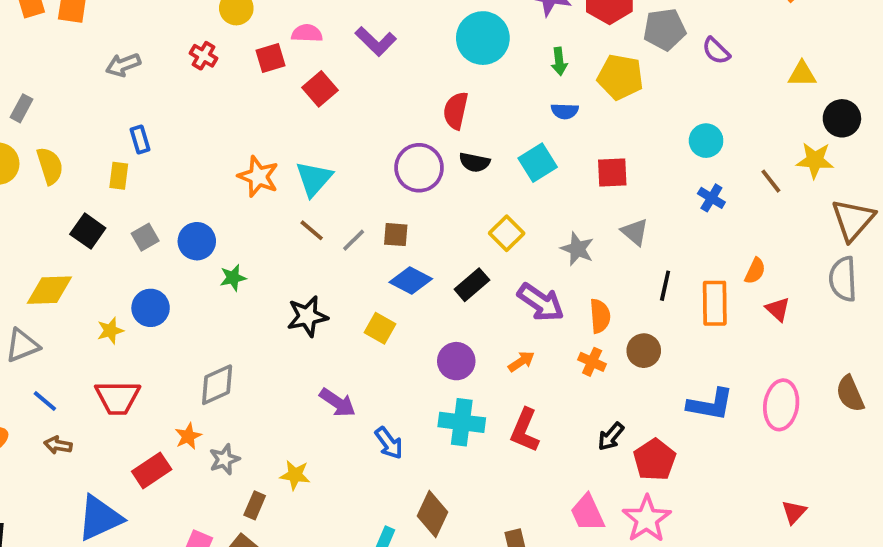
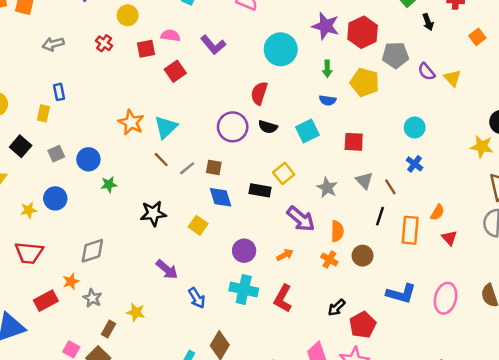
yellow triangle: (802, 74) -> (453, 78), moved, turned 42
brown line: (771, 181) -> (390, 187), moved
blue diamond: (411, 281) -> (220, 197), turned 40
black rectangle: (472, 285) -> (260, 190), moved, turned 45
gray star: (224, 459) -> (92, 298), turned -30

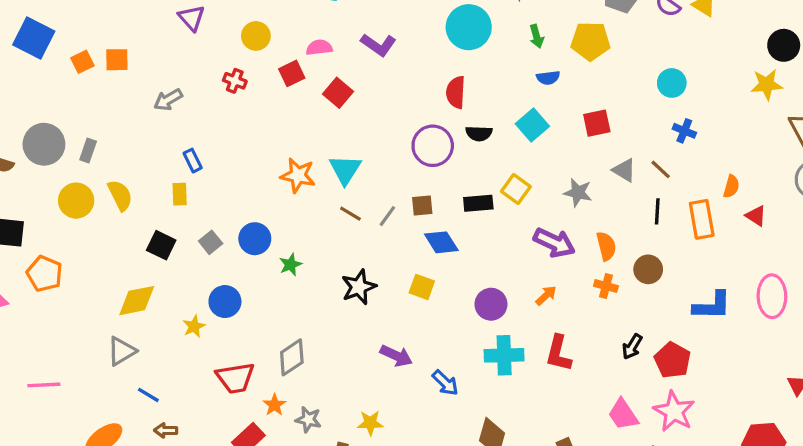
black rectangle: (260, 190) -> (478, 203), moved
red trapezoid: (29, 253) -> (235, 378), moved

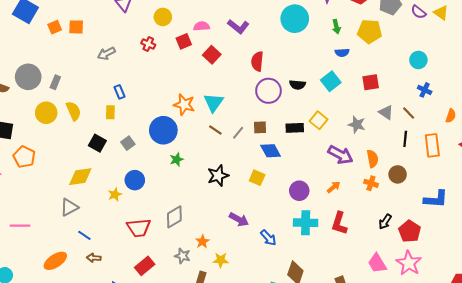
red semicircle: (456, 92) -> (257, 61), moved
orange semicircle: (731, 186) -> (451, 116), moved
blue circle: (255, 239) -> (163, 130), moved, size x1.4
orange star: (274, 405) -> (202, 242), moved

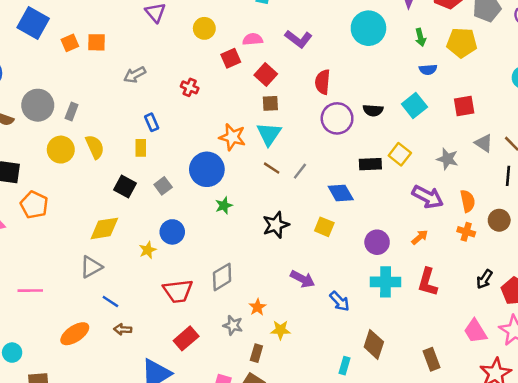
red cross: (148, 44) -> (190, 87), moved
brown square: (260, 127) -> (270, 103), moved

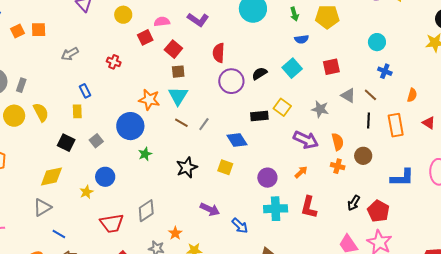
black semicircle: (373, 110) -> (260, 73), turned 147

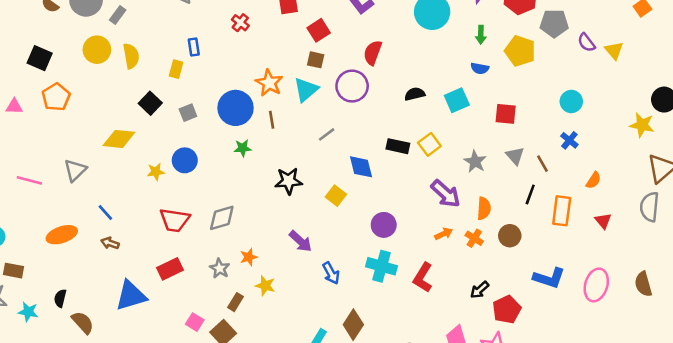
purple circle: (231, 81) -> (352, 86), moved
brown line: (181, 123) -> (272, 120), moved, turned 32
orange arrow: (301, 172) -> (444, 234), moved
gray triangle: (42, 207) -> (75, 170), moved, turned -30

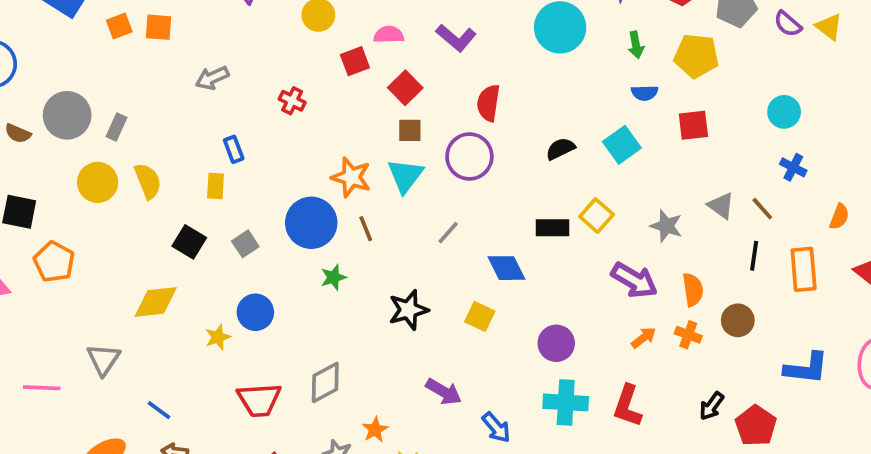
red square: (506, 114) -> (693, 125), moved

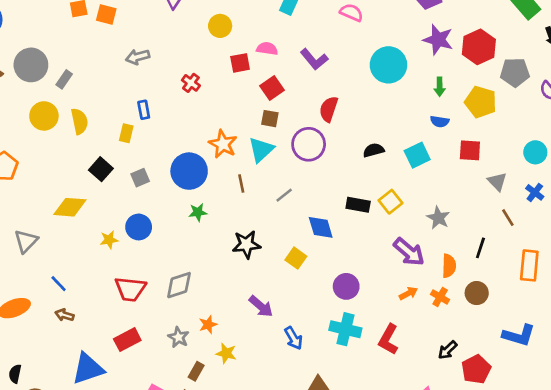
gray triangle: (721, 206) -> (497, 182), moved
brown line: (366, 229) -> (241, 184), moved
black line: (754, 256) -> (480, 248), moved

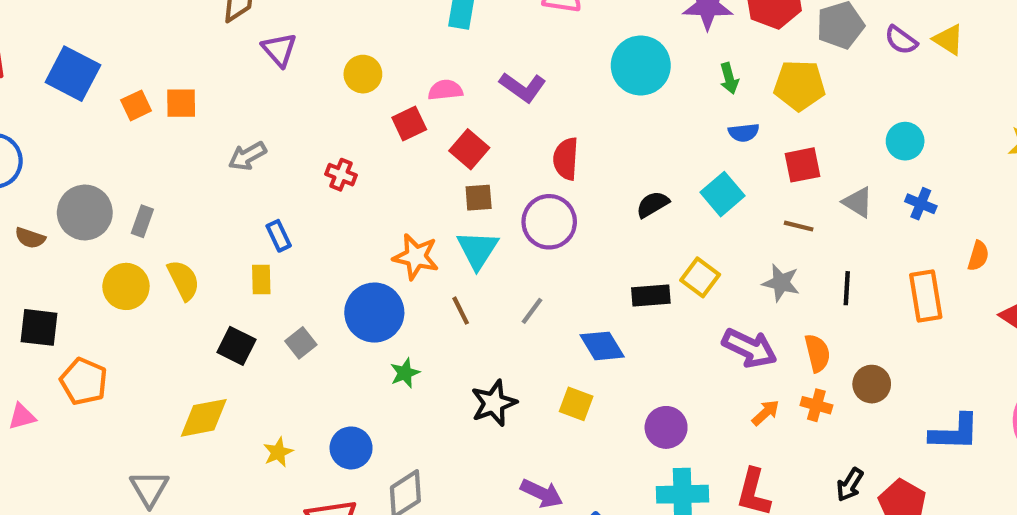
brown line: (508, 218) -> (799, 226), moved, turned -30
blue circle: (139, 227) -> (351, 448), moved
black line: (480, 248) -> (847, 288), moved
orange rectangle: (529, 265) -> (926, 296), moved

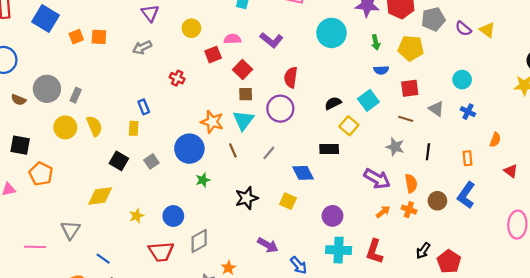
gray arrow: (247, 156) -> (142, 47), moved
yellow square: (700, 277) -> (349, 126), moved
orange rectangle: (926, 296) -> (467, 158), size x0.6
blue L-shape: (955, 432) -> (466, 195), moved, turned 120

